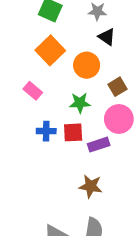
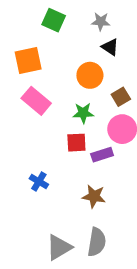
orange square: (50, 50) -> (28, 61), moved, turned 32
pink rectangle: (33, 91) -> (36, 101), size x1.5
blue cross: (46, 131) -> (39, 182), moved, turned 30

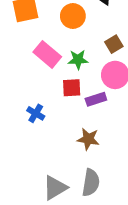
orange circle: (90, 75) -> (73, 16), moved
pink rectangle: (36, 101) -> (47, 54), moved
blue cross: (39, 182) -> (36, 113), moved

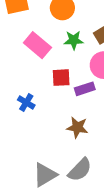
green star: (78, 60) -> (74, 40), moved
gray semicircle: (91, 183) -> (80, 170), turned 35

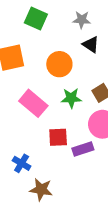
brown star: (77, 127) -> (41, 189), moved

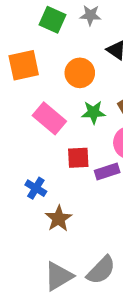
gray star: (82, 20) -> (90, 15), moved
brown star: (41, 189) -> (59, 219), turned 30

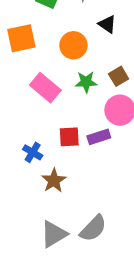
red square: (78, 158) -> (69, 137), moved

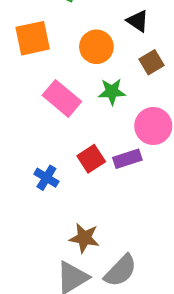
brown square: (119, 76) -> (152, 62), moved
red square: (69, 137) -> (91, 159), turned -30
brown star: (54, 181) -> (84, 238), moved, turned -30

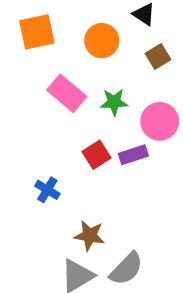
green star: (112, 92) -> (114, 102), moved
blue cross: (46, 178) -> (47, 190), moved

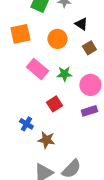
purple rectangle: (133, 155) -> (89, 111), moved
brown star: (89, 235) -> (46, 140), moved

